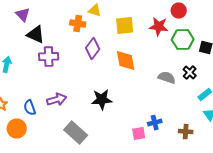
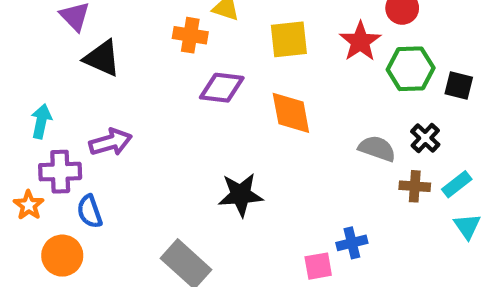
red star: (159, 27) -> (360, 42), turned 30
purple diamond: (93, 49) -> (222, 88), turned 60
purple cross: (49, 57) -> (60, 172), moved
purple arrow: (57, 100) -> (111, 142), moved
brown cross: (186, 132) -> (415, 186), moved

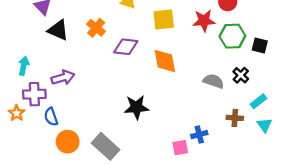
orange cross: (190, 35) -> (96, 28), moved, turned 30
red star: (360, 42) -> (204, 21), turned 30
brown cross: (415, 186) -> (235, 118), moved
orange circle: (62, 256) -> (68, 142), moved

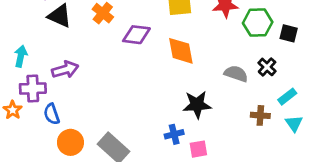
black star: (136, 107) -> (197, 105), moved
blue cross: (199, 135) -> (174, 134), moved

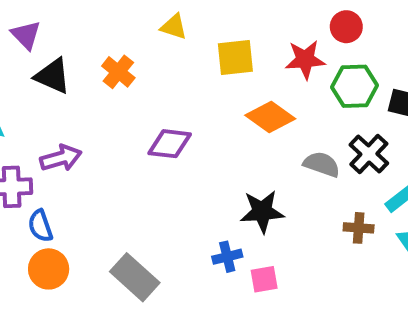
purple diamond: (136, 35) -> (170, 144), moved
orange diamond: (181, 51) -> (270, 117), moved, turned -44
black cross: (267, 67) -> (369, 154), size x1.4
orange circle: (70, 142) -> (49, 269), moved

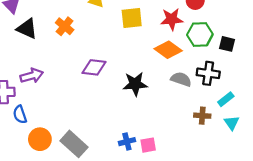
orange diamond: (270, 117) -> (168, 50), moved
black cross: (369, 154) -> (208, 73), turned -35
black star: (262, 211) -> (135, 84), moved
blue cross: (227, 257) -> (127, 142), moved
orange circle: (49, 269) -> (40, 139), moved

